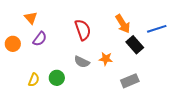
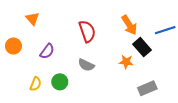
purple semicircle: (40, 39) -> (47, 51), moved
orange star: (106, 59) -> (126, 62), moved
gray rectangle: (130, 81) -> (147, 88), moved

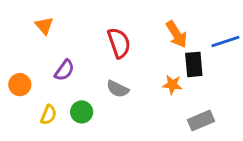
orange circle: (13, 46) -> (20, 85), moved
black rectangle: (142, 47) -> (194, 64), turned 36

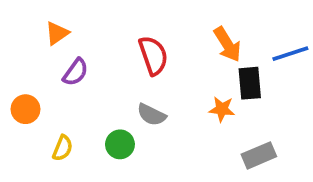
orange triangle: (44, 26) -> (57, 33), turned 36
purple semicircle: (64, 70) -> (76, 72), moved
green circle: (82, 112) -> (120, 144), moved

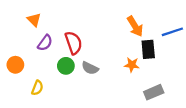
orange triangle: (57, 33) -> (34, 20), turned -40
red semicircle: (153, 55) -> (74, 43), moved
green circle: (120, 144) -> (66, 66), moved

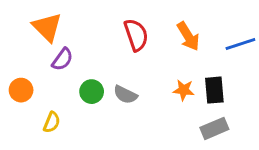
orange triangle: (34, 20) -> (47, 27), size x1.5
red semicircle: (74, 43) -> (136, 35), moved
black rectangle: (148, 49) -> (214, 90), moved

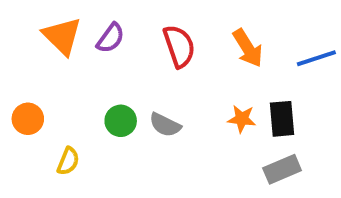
purple semicircle: (62, 59) -> (111, 38), moved

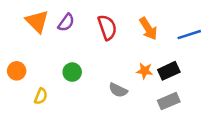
black rectangle: (282, 119) -> (169, 71), turned 70
gray semicircle: (165, 125) -> (118, 90), moved

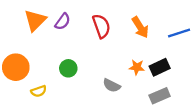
orange triangle: (37, 21) -> (35, 20), turned 30
orange circle: (17, 71) -> (16, 67), size x1.5
yellow semicircle: (41, 96) -> (39, 91), turned 49

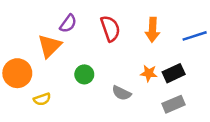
orange triangle: (35, 20) -> (50, 46), moved
orange arrow: (140, 27) -> (152, 30), turned 35
green circle: (68, 68) -> (84, 74), moved

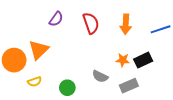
orange triangle: (50, 46) -> (39, 50), moved
green circle: (84, 74) -> (67, 88), moved
gray rectangle: (174, 104) -> (129, 86), moved

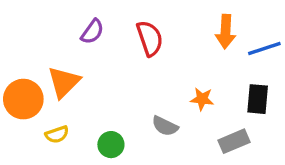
orange arrow: (126, 24) -> (226, 32), moved
black rectangle: (143, 60) -> (258, 99), moved, turned -60
gray rectangle: (129, 86) -> (234, 141), moved

